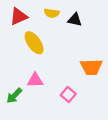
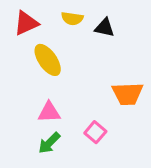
green arrow: (14, 96) -> (49, 143), moved

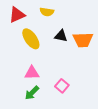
black triangle: (105, 28) -> (61, 36), moved
orange trapezoid: (128, 94) -> (83, 40), moved

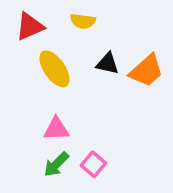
orange trapezoid: (83, 40) -> (146, 71), turned -40
pink square: (62, 86) -> (93, 164), moved

